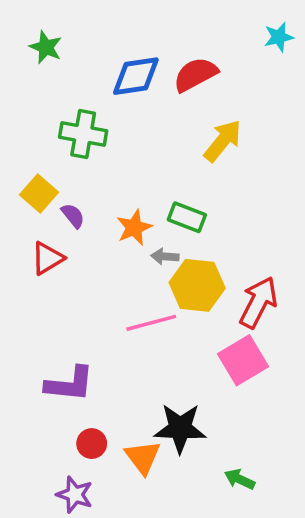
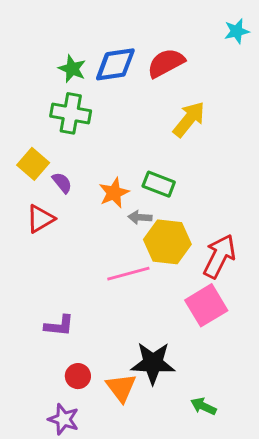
green star: (46, 47) -> (72, 69), moved
purple L-shape: (70, 384) -> (59, 326), size x0.7

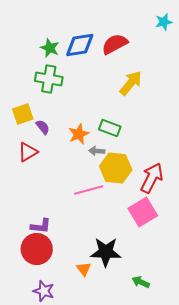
yellow square: (33, 164) -> (23, 114), turned 30
red circle: (78, 376) -> (37, 249), moved, size x1.8
orange triangle: (121, 388) -> (84, 269), size x0.7

